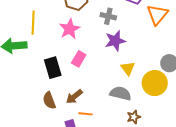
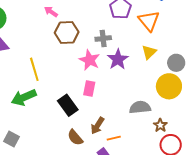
pink star: (70, 29) -> (90, 60), moved
yellow triangle: (128, 68) -> (149, 52), moved, turned 42

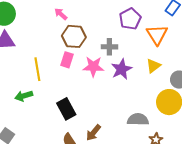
pink star: (90, 60) -> (93, 67), turned -30
pink rectangle: (89, 88) -> (67, 60), moved
green arrow: (24, 97) -> (24, 96), size x0.7

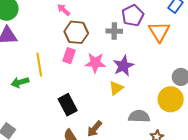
gray cross: (109, 47) -> (114, 31), moved
yellow triangle: (153, 66) -> (116, 88), moved
green arrow: (24, 96) -> (20, 82), moved

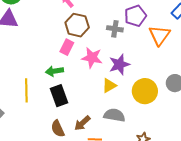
yellow line: (39, 65) -> (26, 90), moved
green arrow: (20, 82) -> (54, 71), moved
yellow circle: (171, 99) -> (145, 91), moved
gray semicircle: (139, 116) -> (114, 115), moved

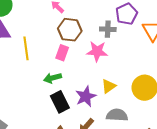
pink star: (92, 58) -> (97, 51), moved
purple star: (119, 64) -> (86, 96), moved
yellow line: (26, 90) -> (26, 48), moved

